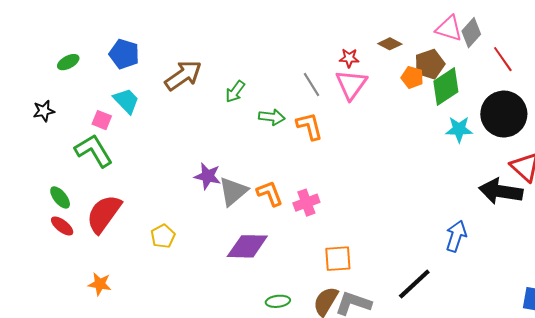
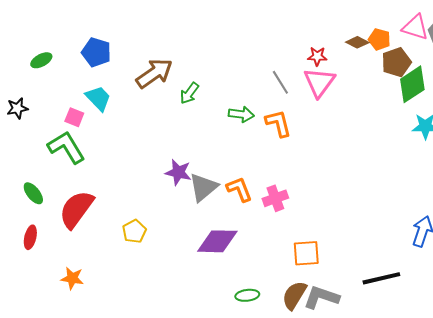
orange pentagon: (412, 77) -> (379, 39), moved
green arrow: (235, 92) -> (189, 93), moved
red ellipse: (62, 226) -> (30, 237), moved, turned 65
black line: (414, 284) -> (381, 278), turned 30

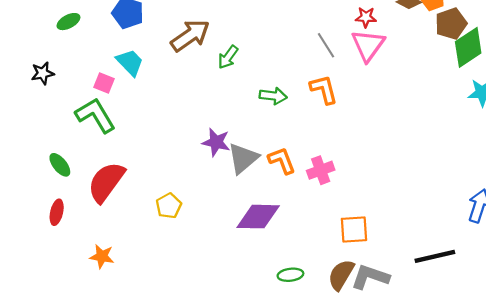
green arrow: (241, 114) -> (273, 96), moved

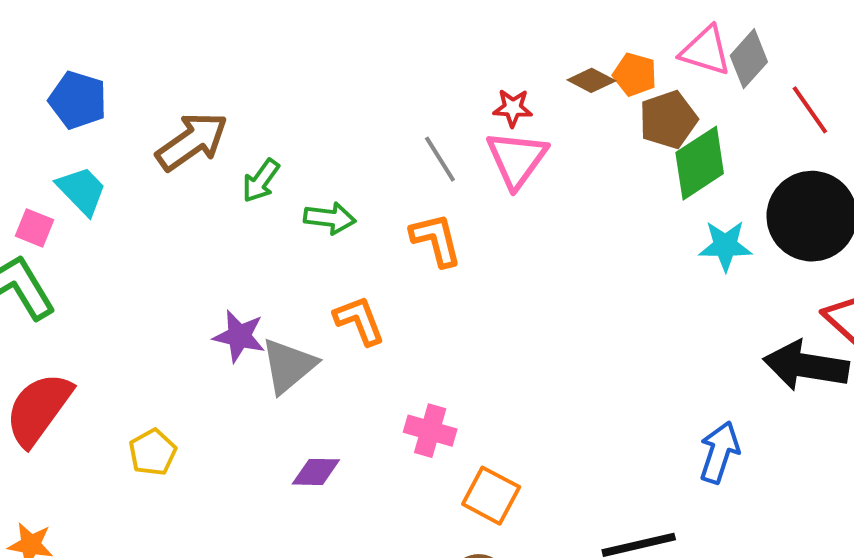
green arrow: (273, 96) -> (330, 218), moved
orange L-shape: (282, 161) -> (359, 320), moved
pink cross: (321, 170) -> (430, 431), moved, turned 36
purple diamond: (258, 217) -> (316, 472), size x0.6
orange square: (354, 229) -> (491, 496), turned 32

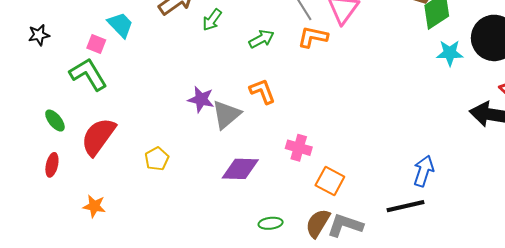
green arrow: (330, 218) -> (261, 39), moved, turned -35
orange L-shape: (436, 240) -> (313, 37), moved, turned -64
blue arrow: (719, 452) -> (424, 171), moved
purple diamond: (316, 472) -> (240, 169), size x1.5

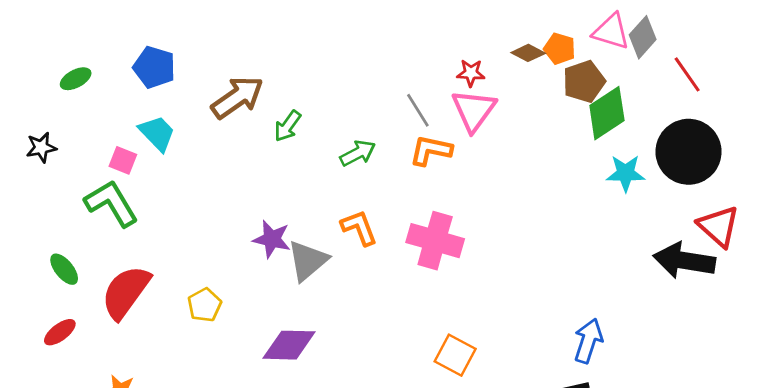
pink cross: (299, 148) -> (435, 241), moved, size x1.5
yellow pentagon: (157, 159) -> (204, 305), moved
red ellipse: (52, 165) -> (60, 332), turned 40
purple diamond: (240, 169) -> (289, 345), moved

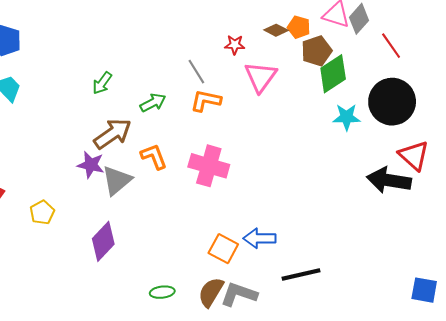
brown arrow: (237, 97) -> (113, 134), moved
pink triangle: (474, 110) -> (261, 77), moved
blue arrow: (588, 341) -> (260, 238), moved, turned -108
purple diamond: (289, 345) -> (103, 241), turned -48

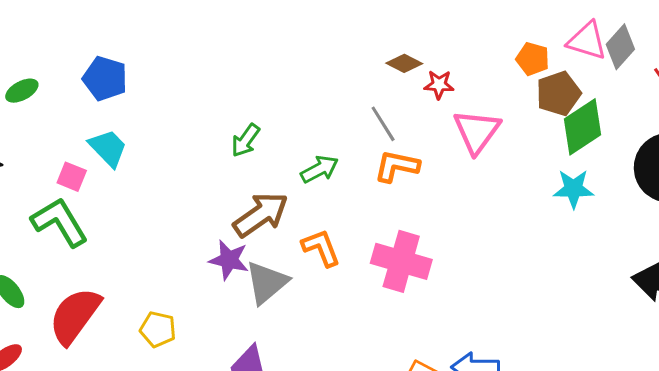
brown diamond: (276, 30) -> (404, 63), moved
cyan star: (347, 117) -> (573, 189), moved
yellow pentagon: (42, 212) -> (158, 329), turned -30

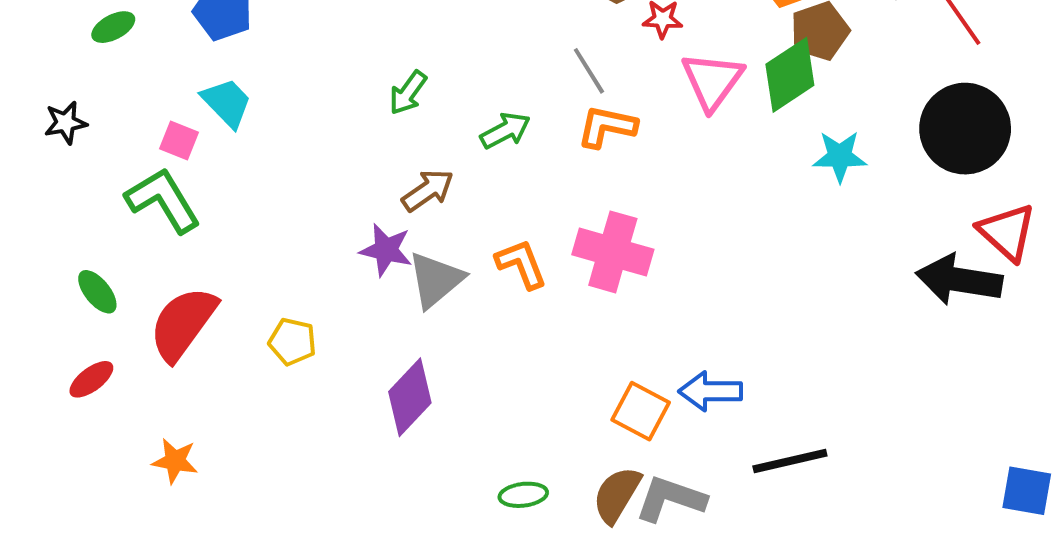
green diamond: (583, 127) -> (790, 75), moved
brown arrow: (261, 215) -> (428, 190), size x0.7
orange L-shape: (321, 248) -> (521, 264), moved

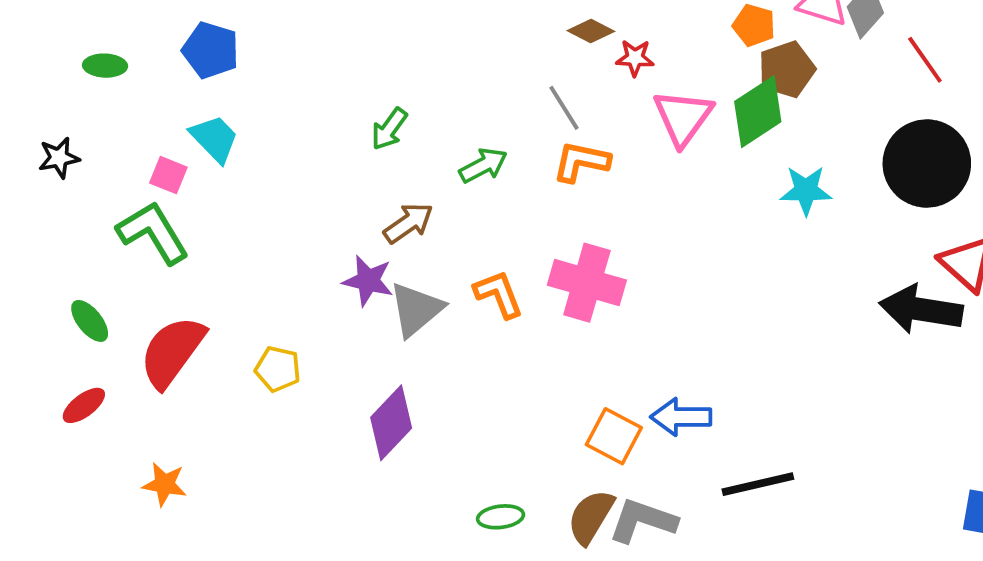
green ellipse: (113, 27) -> (105, 66), turned 30

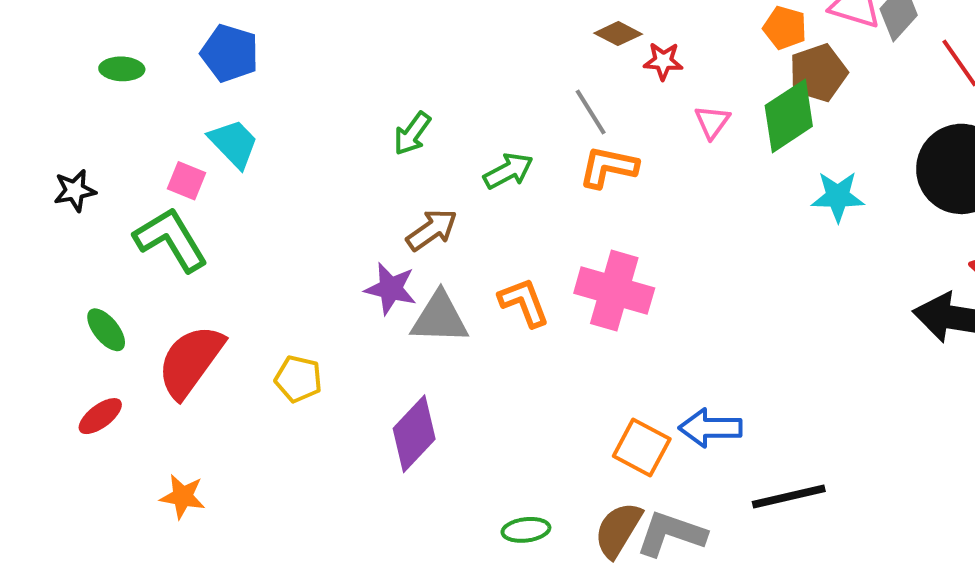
pink triangle: (683, 117) -> (712, 122), size x0.6
black star: (59, 158) -> (75, 191), moved
gray triangle: (416, 309) -> (440, 318), turned 42

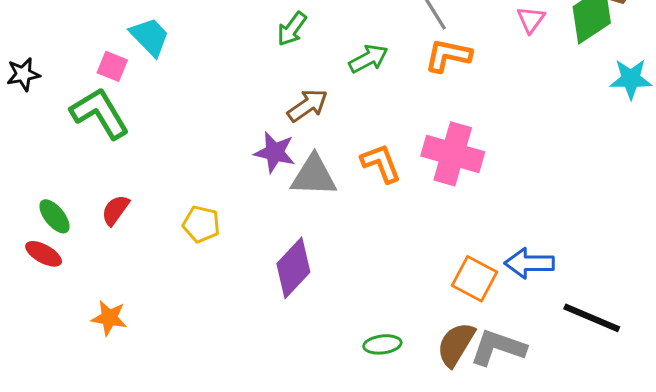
green ellipse: (106, 330) -> (54, 216), moved
red semicircle: (190, 361) -> (115, 210), size x0.5
red ellipse: (100, 416) -> (44, 254), turned 66
black line: (789, 497) -> (592, 318), turned 36

